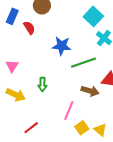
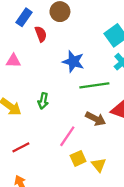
pink triangle: (12, 66) -> (13, 61), moved, turned 48

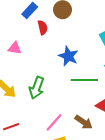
green arrow: (43, 101) -> (37, 88), size x1.5
brown arrow: (96, 119) -> (84, 122), moved

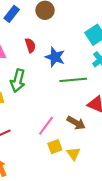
red semicircle: (43, 27) -> (30, 45), moved
green arrow: (37, 88) -> (18, 81), moved

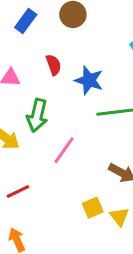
pink line: (46, 126) -> (64, 150), moved

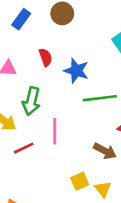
pink line: (64, 150) -> (55, 131), turned -35
red line: (18, 191) -> (24, 148), moved

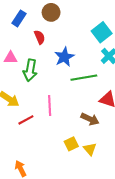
red semicircle: (45, 57) -> (40, 37), moved
blue star: (76, 71) -> (64, 57), turned 30
green arrow: (31, 101) -> (30, 70), moved

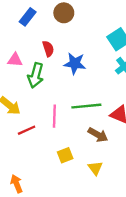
red semicircle: (40, 37) -> (48, 49), moved
blue star: (64, 57) -> (75, 63), turned 30
green line: (84, 78) -> (86, 106), moved
yellow square: (71, 144) -> (65, 155), moved

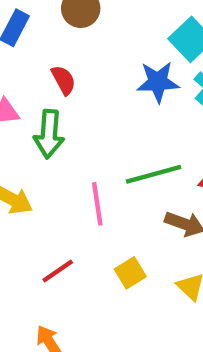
blue star: (75, 63) -> (158, 82), moved
red line: (27, 130) -> (58, 271), moved

